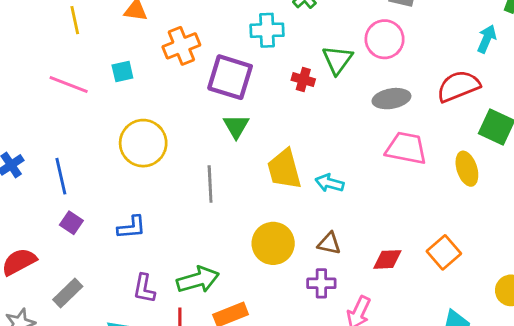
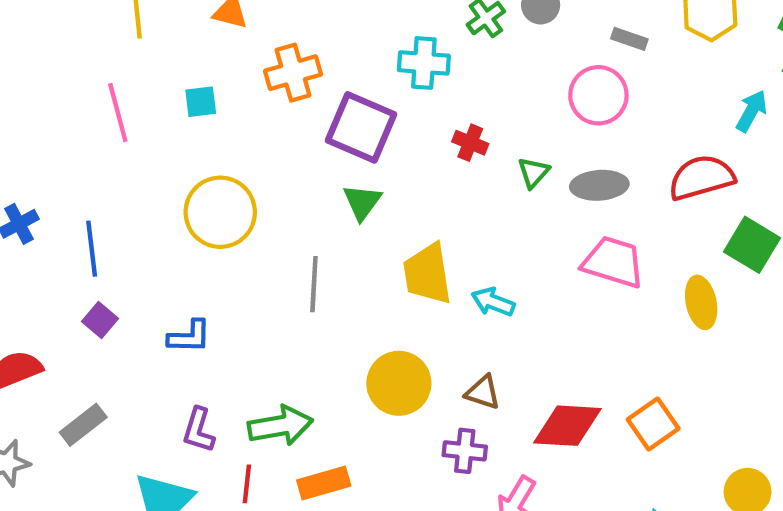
green triangle: (337, 60) -> (533, 173), moved, size x0.7
pink line: (69, 85) -> (118, 113), turned 48
red diamond: (387, 259) -> (567, 426), size x1.5

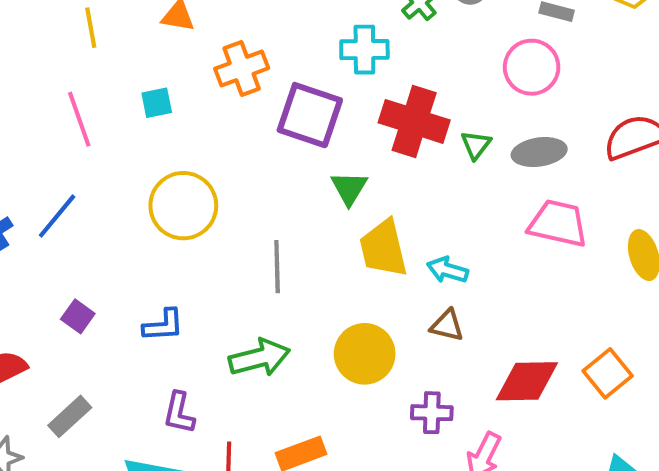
red cross: (470, 143) -> (414, 121), size x2.0
green triangle: (362, 202) -> (349, 188), moved
blue line: (92, 249) -> (57, 216), moved, turned 51
brown triangle: (483, 392) -> (447, 326), moved
green arrow: (280, 426) -> (259, 358), moved

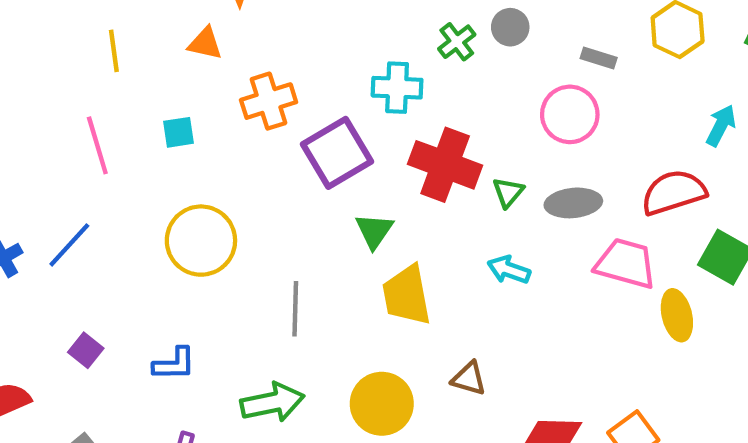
purple square: (310, 115) -> (337, 153), turned 38
pink trapezoid: (558, 223) -> (626, 263), moved
cyan arrow: (447, 270) -> (509, 270), moved

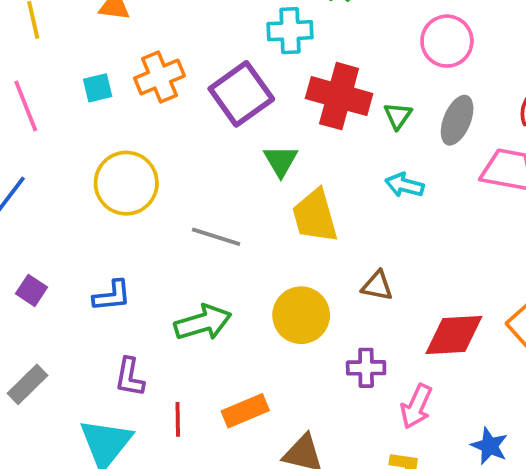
orange cross: (269, 101) -> (159, 77), moved
gray ellipse: (573, 203) -> (457, 120), turned -57
gray line: (295, 309) -> (216, 237), turned -69

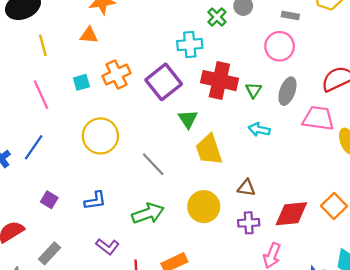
gray line: (216, 237) -> (153, 164), turned 32
purple cross: (366, 368) -> (249, 223), moved
purple L-shape: (130, 377) -> (108, 247), turned -60

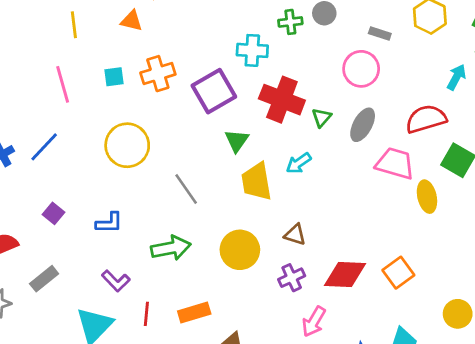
green cross: (217, 17) -> (290, 22), turned 30
cyan arrow: (259, 130) -> (299, 163), moved, turned -55
purple cross: (249, 223) -> (292, 278), turned -30

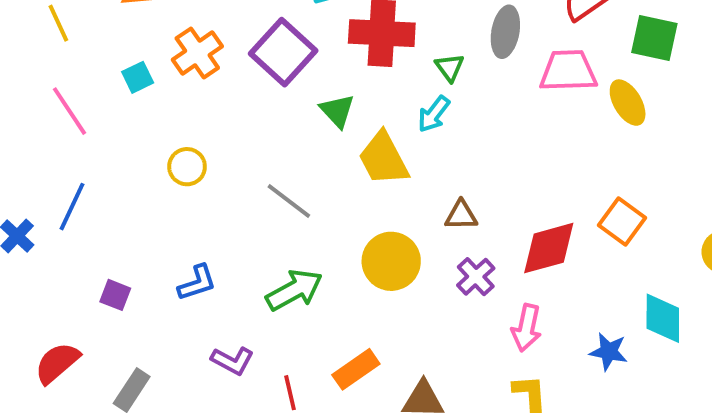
green triangle: (321, 118) -> (450, 67), moved
yellow circle: (127, 145) -> (187, 167), size x0.6

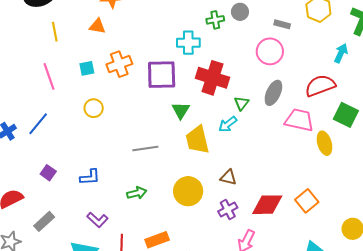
purple square: (283, 52) -> (162, 75), turned 32
yellow circle: (187, 167) -> (94, 108), moved
gray line: (289, 201) -> (145, 149), turned -60
green arrow: (294, 290) -> (137, 193), size x0.7

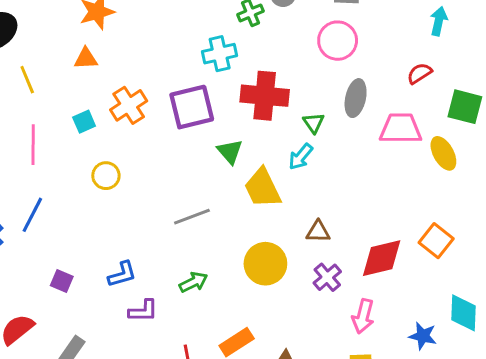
pink line: (49, 76) -> (33, 145), turned 32
red semicircle: (320, 86) -> (419, 73), size x0.6
purple L-shape: (97, 220) -> (143, 311), moved, turned -30

